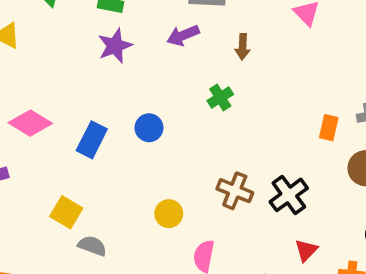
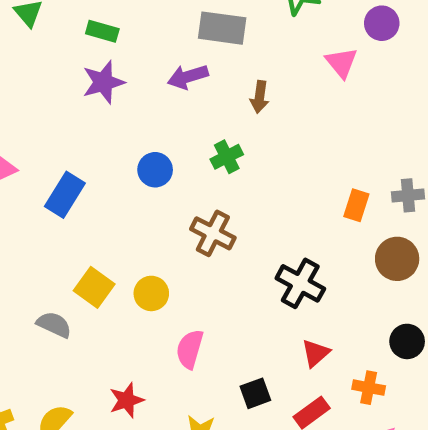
blue circle: (149, 128) -> (155, 170), moved
brown cross: (235, 191) -> (213, 233), moved
black cross: (289, 195) -> (300, 283), turned -30
yellow square: (66, 212) -> (94, 287), moved

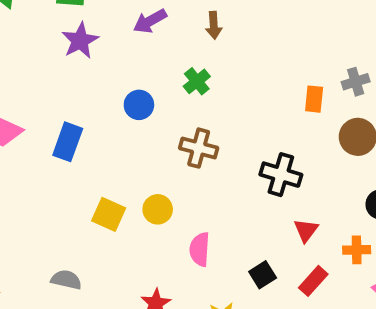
gray semicircle: (54, 325) -> (66, 280), moved

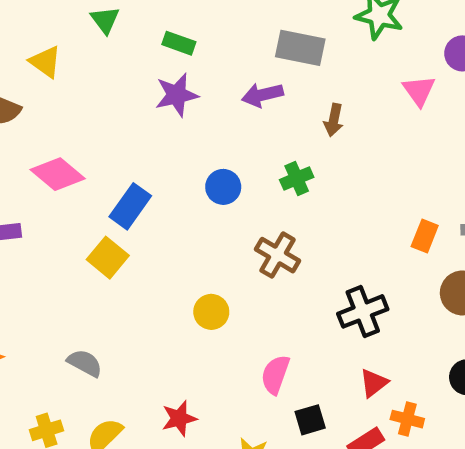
black cross: (281, 175) -> (363, 311), turned 36
yellow square: (109, 214) -> (108, 258), moved
pink semicircle: (200, 249) -> (275, 375), moved
orange cross: (357, 250) -> (407, 419), moved

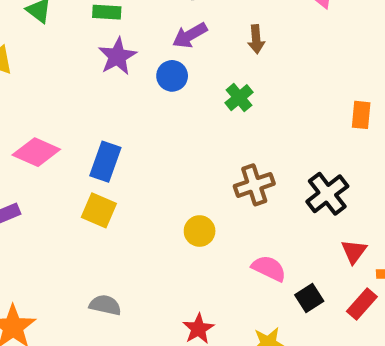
blue circle: (223, 187) -> (172, 76), moved
brown cross: (278, 255) -> (254, 185), moved, turned -33
pink semicircle: (275, 375) -> (269, 268), turned 112

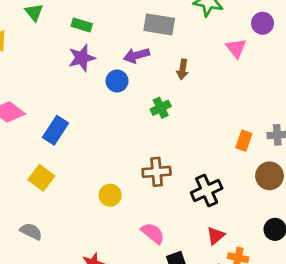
yellow square: (99, 210) -> (41, 178), moved

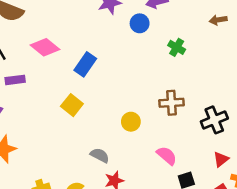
brown arrow: (183, 69) -> (218, 20), moved, turned 70
green cross: (161, 108) -> (177, 47), turned -35
gray semicircle: (31, 231) -> (100, 155), moved

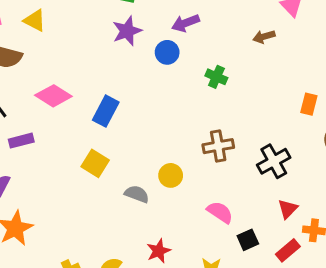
gray semicircle: (100, 155) -> (137, 194), moved

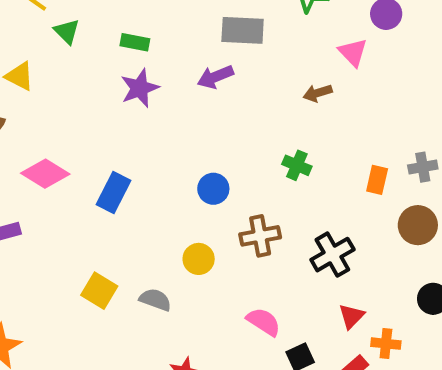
blue circle: (167, 52) -> (213, 189), moved
green cross: (216, 77) -> (297, 165), moved
yellow square: (95, 163) -> (99, 291), moved
yellow circle: (171, 175) -> (199, 259), moved

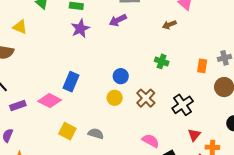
pink diamond: (45, 174) -> (50, 101), moved
brown cross: (260, 236) -> (146, 98), turned -30
yellow circle: (199, 259) -> (115, 98), moved

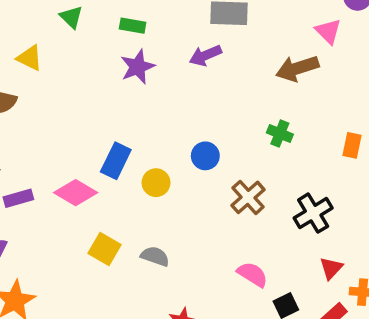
brown arrow: (169, 25) -> (297, 68), size x1.6
yellow circle: (115, 98) -> (156, 183), moved

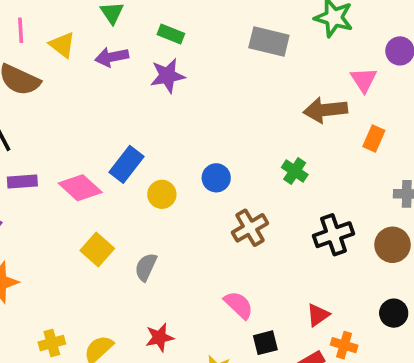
purple arrow: (205, 55) -> (112, 57), moved
orange rectangle: (352, 145) -> (374, 139), moved
black cross: (313, 213) -> (333, 235), moved
gray semicircle: (155, 256) -> (146, 267), turned -96

